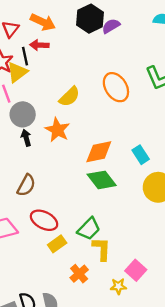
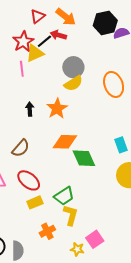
black line: (25, 56) -> (44, 41), turned 49
gray circle: (23, 114) -> (73, 67), moved
orange diamond: (99, 152) -> (65, 142), moved

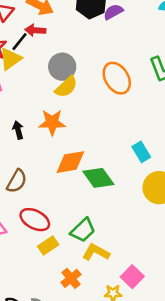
orange star: (57, 108) -> (52, 122), turned -30
yellow L-shape: (71, 215) -> (96, 252), turned -65

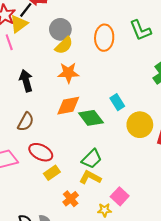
orange ellipse: (117, 78) -> (104, 38), turned 35
orange star: (52, 122) -> (68, 73), moved
black arrow: (18, 130) -> (26, 81), size x1.5
cyan rectangle: (141, 152) -> (117, 102), moved
green trapezoid: (83, 230) -> (92, 159), moved

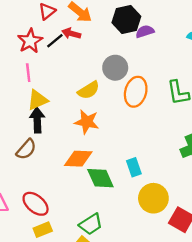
yellow triangle: (19, 24) -> (38, 100), moved
gray circle: (60, 29) -> (115, 68), moved
brown semicircle: (26, 122) -> (26, 149), moved

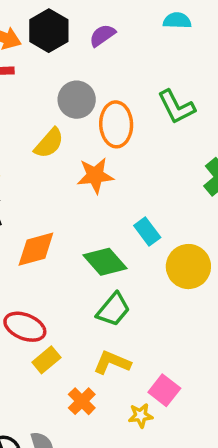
black hexagon: (126, 20) -> (49, 31), moved
orange star: (87, 122) -> (95, 176), moved
orange diamond: (78, 159) -> (36, 249), moved
green trapezoid: (91, 224) -> (113, 310), moved

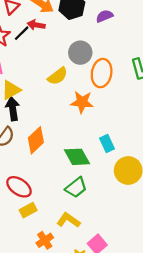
orange diamond: (36, 249) -> (36, 140), turned -40

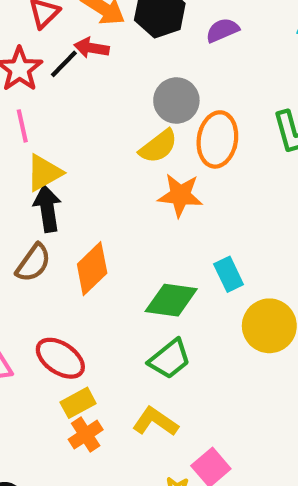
yellow semicircle: (58, 76) -> (158, 146), moved
green diamond: (77, 157) -> (171, 300), turned -52
orange cross: (45, 240) -> (86, 435), moved

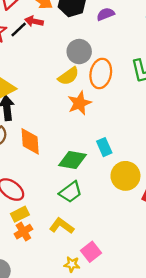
orange star: (180, 195) -> (79, 103), turned -30
orange diamond: (92, 269) -> (30, 141), turned -52

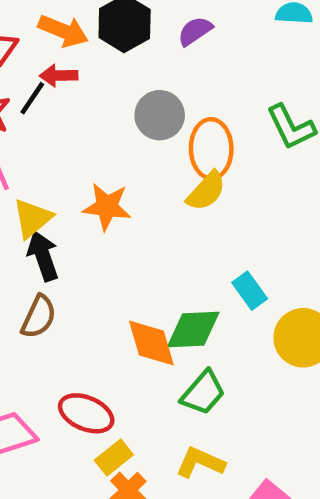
yellow semicircle: (69, 76) -> (206, 191), moved
orange star: (79, 103) -> (107, 207), moved, turned -30
orange diamond: (30, 141) -> (151, 343), moved

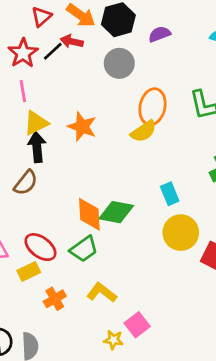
gray circle: (160, 115) -> (119, 63), moved
cyan rectangle: (250, 291) -> (170, 194), moved
green trapezoid: (203, 393) -> (84, 249), moved
yellow rectangle: (114, 458) -> (29, 271), moved

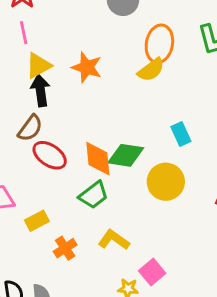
yellow circle: (181, 233) -> (166, 182), moved
red ellipse: (40, 247) -> (50, 155), moved

